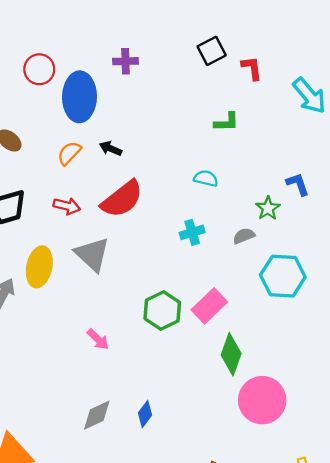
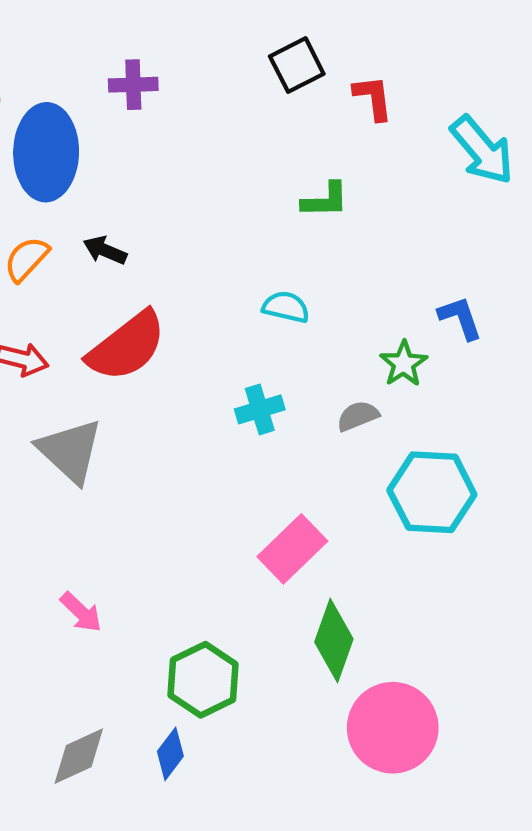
green hexagon: (162, 311) -> (203, 680), moved

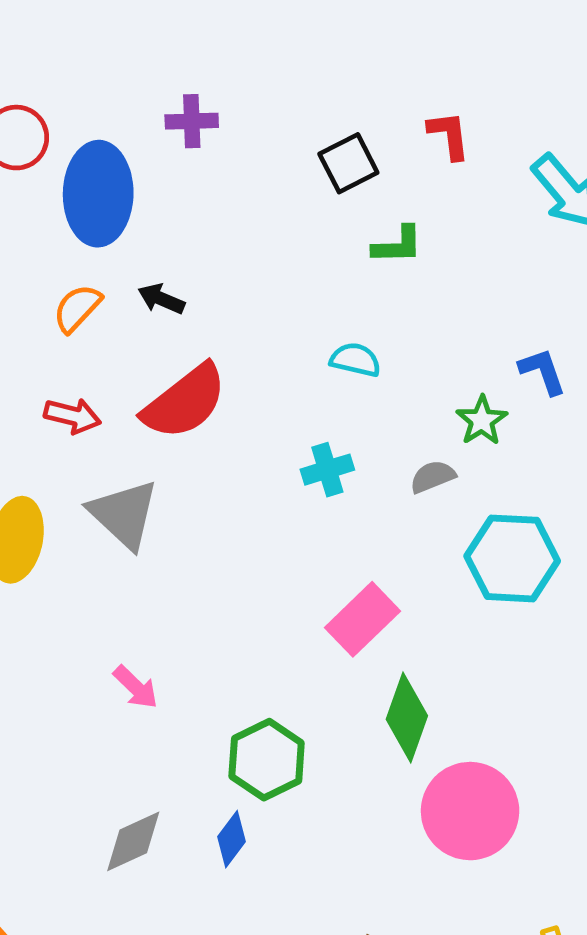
black square: (297, 65) -> (348, 163), moved

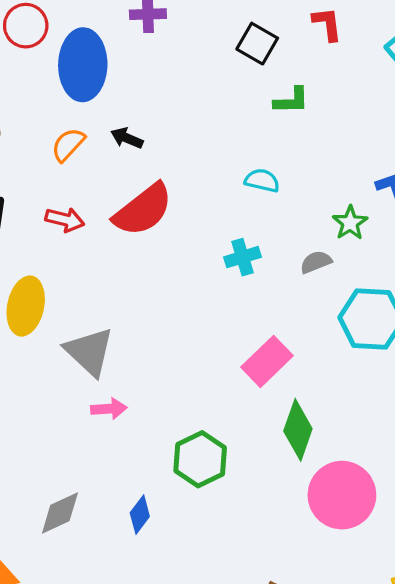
black square: (348, 163) -> (257, 44), turned -33
gray triangle: (124, 514) -> (89, 352), moved
pink arrow: (136, 687) -> (109, 409), turned -48
blue diamond: (231, 839) -> (140, 515), moved
gray diamond: (133, 841) -> (60, 513), moved

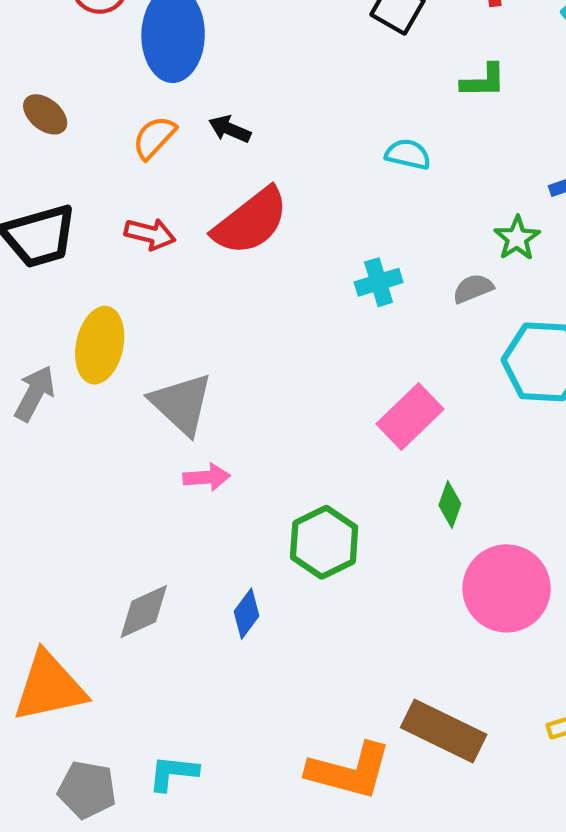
green L-shape: (291, 101) -> (483, 81), moved
cyan semicircle: (262, 180) -> (408, 154), moved
green diamond: (298, 430) -> (450, 505), size x0.6

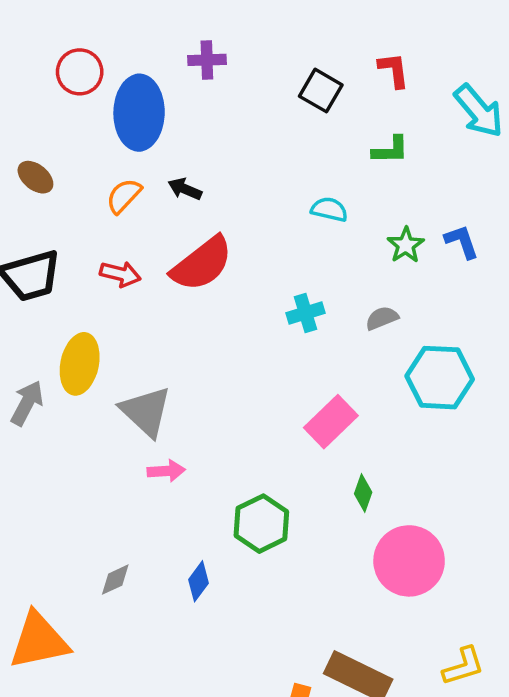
green star: (517, 238) -> (406, 245), moved
gray diamond: (144, 611) -> (115, 580), size x0.7

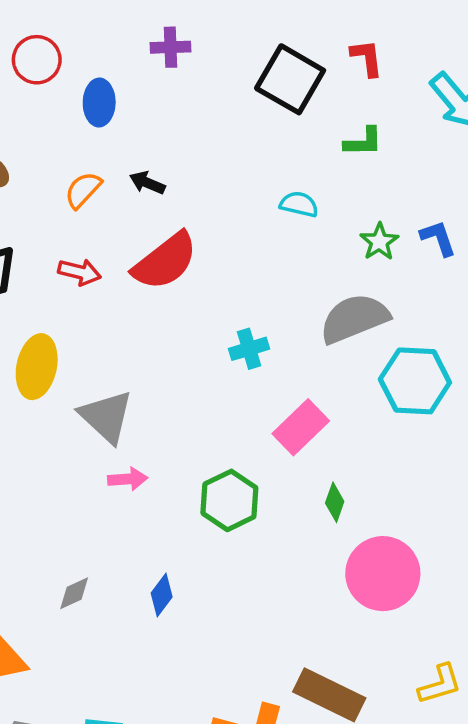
black square: (321, 91) -> (290, 79), size x1.5
blue ellipse: (139, 113) -> (99, 103), size x0.6
cyan cross: (305, 313) -> (249, 349), moved
gray semicircle: (382, 318) -> (354, 318), size x2.0
green hexagon: (261, 524) -> (229, 500), moved

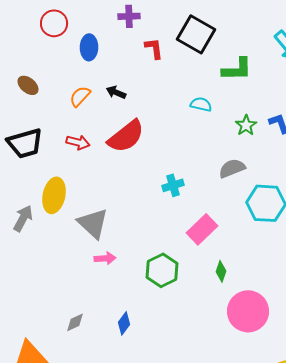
red L-shape: (367, 58) -> (154, 48), moved
green L-shape: (363, 142) -> (237, 69), size x1.4
gray semicircle: (354, 318) -> (232, 168), size x0.7

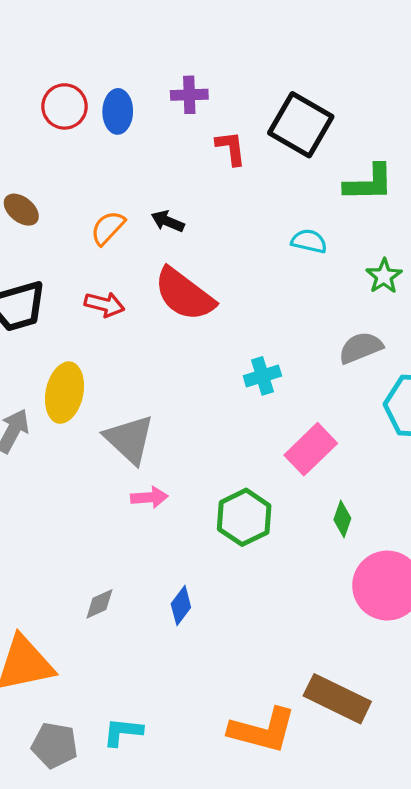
blue ellipse: (89, 47) -> (118, 111), moved
red semicircle: (126, 136) -> (184, 294), turned 75

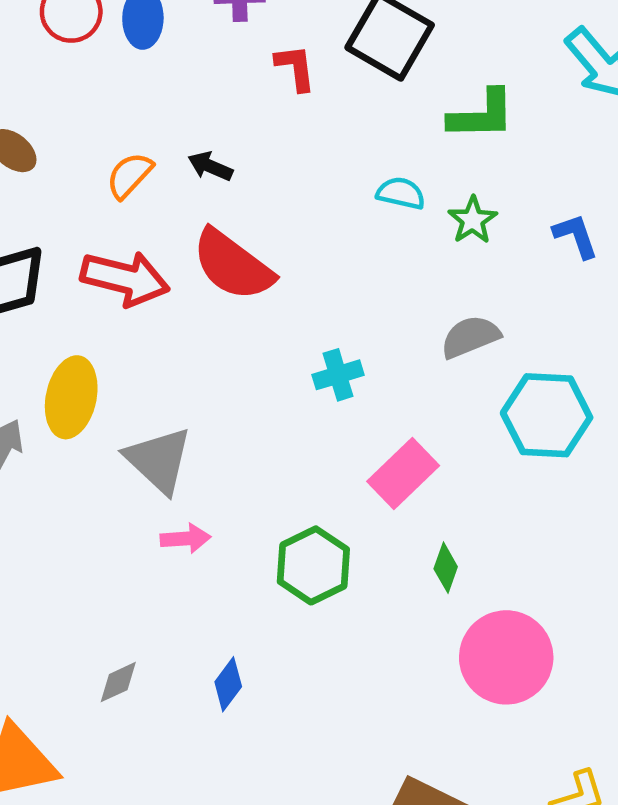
green star: (384, 276) -> (473, 220), moved
red arrow: (104, 304) -> (125, 278), size x1.6

